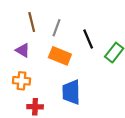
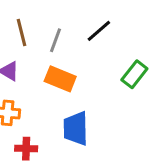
black line: (88, 39) -> (99, 31), moved, turned 72

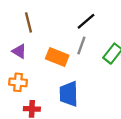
gray line: (56, 40) -> (81, 45), moved

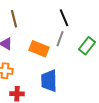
black line: (86, 21) -> (64, 18), turned -72

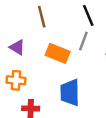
brown line: (14, 19) -> (42, 17), moved

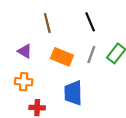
gray line: (83, 41) -> (91, 55), moved

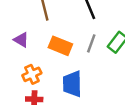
orange cross: (24, 82) -> (32, 74), moved, turned -30

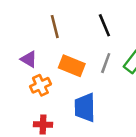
orange cross: (32, 74) -> (40, 85), moved

